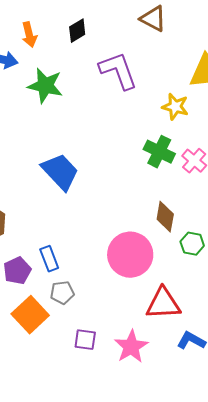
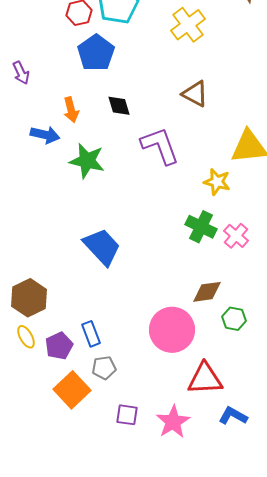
black diamond: (77, 31) -> (119, 106), turned -75
brown diamond: (165, 217) -> (207, 292), turned 72

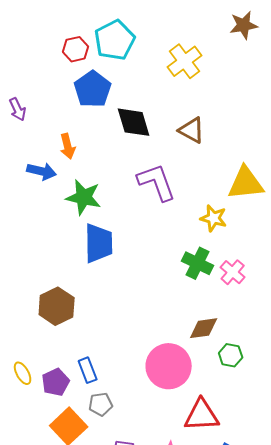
black diamond: (119, 106) -> (134, 122), moved, size x1.5
blue trapezoid: (102, 247) -> (99, 243), moved, turned 42
brown hexagon: (29, 298) -> (57, 306), moved

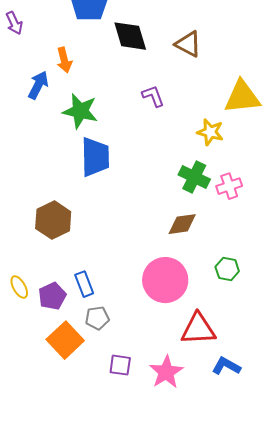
blue arrow: (42, 171) -> (38, 85), turned -76
purple L-shape: (157, 182) -> (153, 96), size x0.6
pink cross: (233, 272) -> (229, 186), turned 30
brown diamond: (204, 328) -> (182, 224), moved

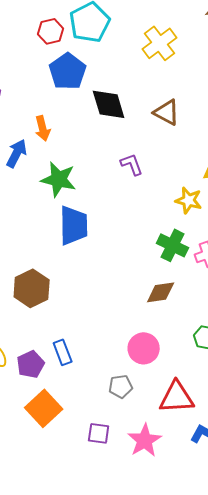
pink circle: (165, 280) -> (144, 348), size x0.7
gray pentagon: (97, 318) -> (121, 386), moved

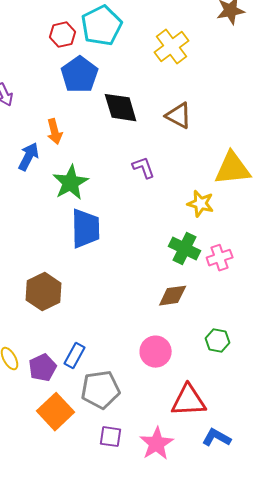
green star: (59, 179) -> (71, 183), turned 30
blue rectangle: (63, 352) -> (75, 356), turned 50
gray pentagon: (121, 386) -> (101, 390), moved, size x1.6

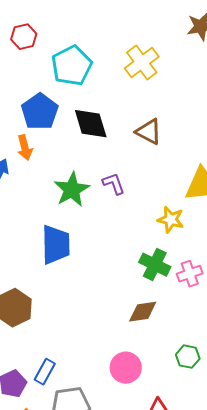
cyan pentagon: (102, 26) -> (72, 66), moved
red hexagon: (63, 35) -> (24, 37), moved
blue pentagon: (80, 75) -> (40, 112), moved
green star: (71, 183) -> (72, 190), moved

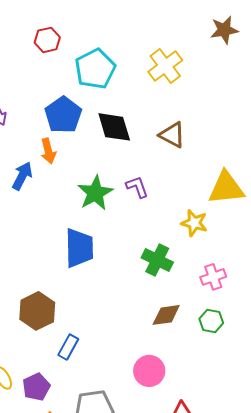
green cross: (155, 265) -> (157, 260), moved
green hexagon: (188, 357) -> (211, 321), moved
blue rectangle: (45, 372) -> (68, 347), moved

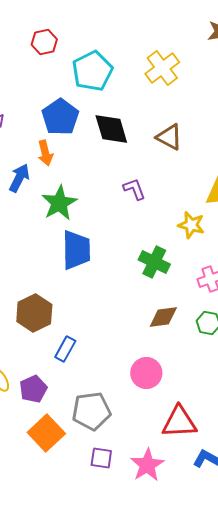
green star: (95, 193) -> (59, 203), moved

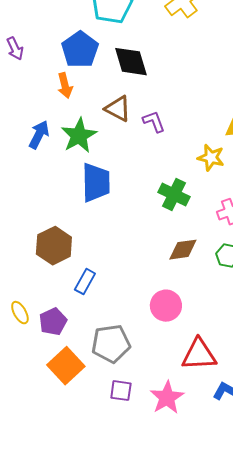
brown triangle: (169, 137) -> (118, 109), moved
blue arrow: (19, 178) -> (39, 135), moved

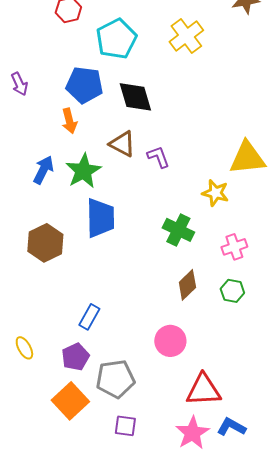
blue pentagon: (80, 50) -> (84, 85), turned -30
brown hexagon: (54, 246) -> (45, 243), moved
brown diamond: (183, 250) -> (187, 285), turned -36
purple pentagon: (53, 322) -> (75, 357), moved
pink star: (167, 398) -> (192, 433), moved

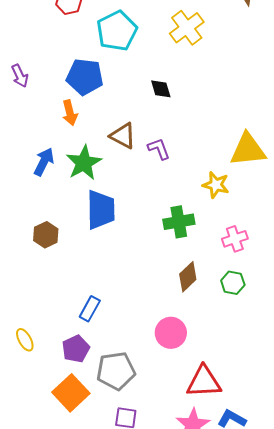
black diamond: (135, 97) -> (161, 89), moved, size x0.6
green cross: (178, 230) -> (179, 222), turned -36
brown hexagon: (45, 243) -> (46, 235), size x0.7

